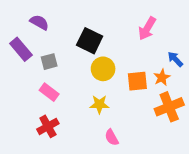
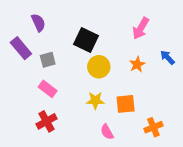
purple semicircle: (39, 22) -> (38, 23), turned 36
orange star: (162, 77) -> (137, 64), moved
orange square: (137, 81) -> (126, 104), moved
orange cross: (169, 107) -> (153, 127), moved, size x0.7

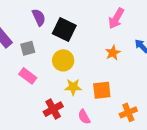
purple semicircle: (38, 23) -> (39, 17), moved
yellow circle: (99, 67) -> (63, 60), moved
red cross: (46, 121) -> (53, 109), moved

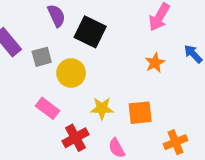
yellow circle: (63, 60) -> (71, 73), moved
pink rectangle: (28, 76) -> (48, 108), moved

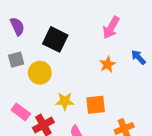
purple semicircle: (56, 16) -> (17, 26), moved
pink rectangle: (48, 108) -> (21, 112), moved

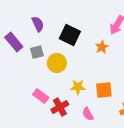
orange star: (108, 64) -> (102, 47), moved

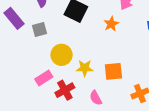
yellow circle: (57, 63) -> (62, 55), moved
pink rectangle: (41, 96) -> (44, 78), turned -70

